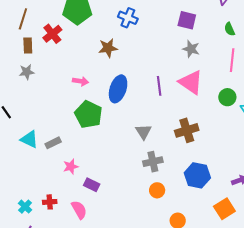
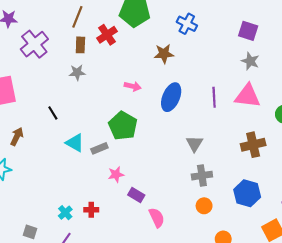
pink triangle: (191, 82) -> (248, 96), turned -32
green pentagon: (88, 114) -> (123, 126), moved
brown cross: (187, 130) -> (253, 145), moved
pink semicircle: (79, 210) -> (157, 218), moved

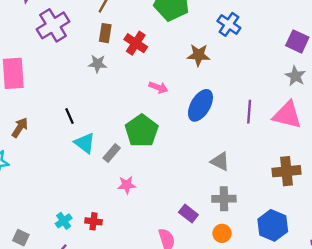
red cross: (107, 35) -> (136, 43), moved, turned -30
black line: (53, 113) -> (69, 116), moved
gray triangle: (194, 144) -> (220, 161), turned -42
gray rectangle: (99, 148) -> (112, 153), turned -35
purple rectangle: (136, 195) -> (188, 214), moved

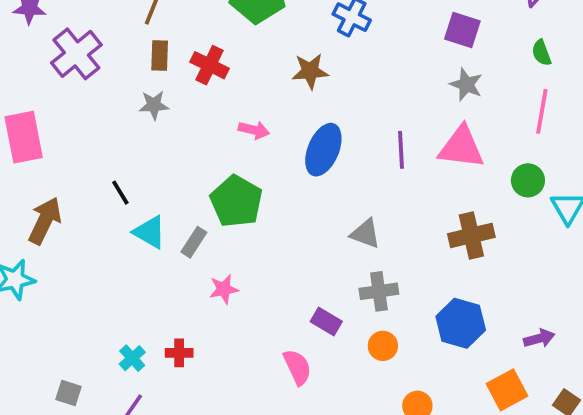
brown arrow: (20, 128) -> (45, 221), size x1.4

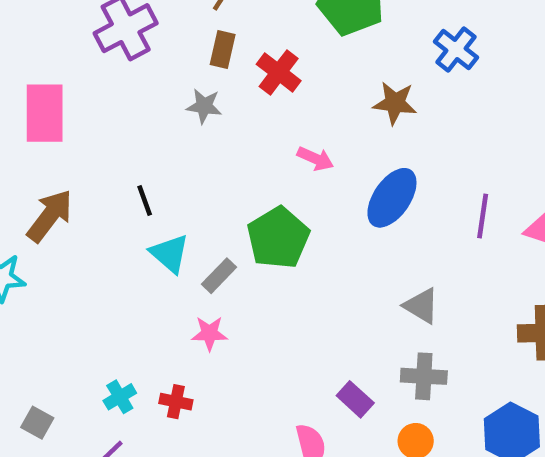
pink star: (224, 289) -> (209, 333), moved

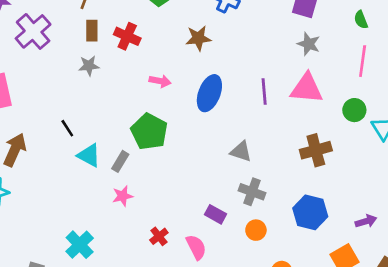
gray cross: (424, 376) -> (252, 192), turned 30
cyan cross: (120, 397) -> (80, 245), size x1.5
red cross: (176, 402) -> (159, 236), moved, turned -36

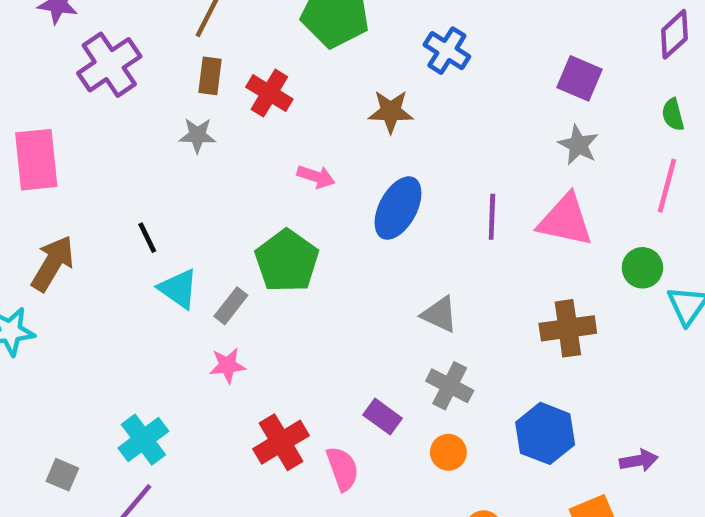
red cross: (159, 236) -> (281, 442), size x1.6

